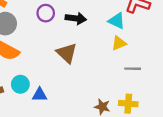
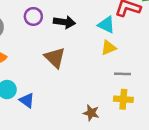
blue triangle: (40, 95) -> (27, 100), turned 35
yellow cross: (128, 104) -> (123, 99), moved

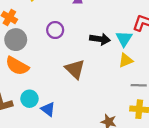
black arrow: (64, 22) -> (100, 39), moved
cyan triangle: (106, 25) -> (124, 39), turned 36

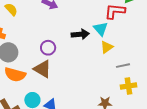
purple circle: (55, 30) -> (48, 48), moved
brown triangle: (75, 69) -> (42, 69), moved

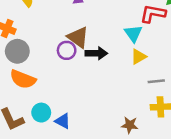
black arrow: (80, 34) -> (96, 53), moved
brown triangle: (42, 69) -> (78, 37), moved

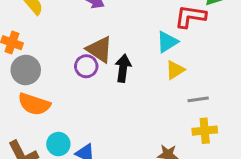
cyan triangle: (133, 33) -> (167, 42), turned 36
black arrow: (96, 53) -> (123, 68), turned -80

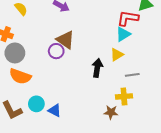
cyan triangle: (167, 42) -> (123, 34), moved
black arrow: (123, 68) -> (97, 68), moved
yellow cross: (205, 131) -> (124, 96), moved

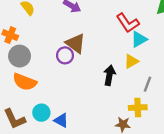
red L-shape: (128, 18) -> (128, 23), moved, turned -135
gray line: (132, 75) -> (148, 84), turned -64

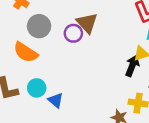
gray circle: (20, 56) -> (39, 26), moved
black arrow: (109, 75) -> (132, 66), moved

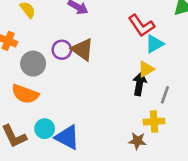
purple circle: (73, 33) -> (62, 50), moved
blue triangle: (56, 100) -> (67, 137), size x1.5

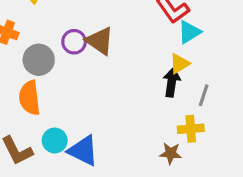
orange semicircle: (25, 94) -> (30, 98), turned 64

